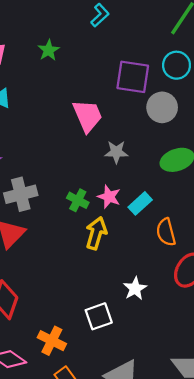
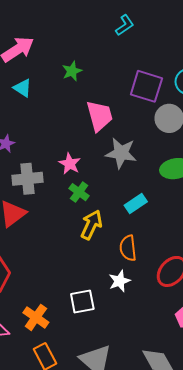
green star: (49, 50) -> (72, 71), moved
gray star: (116, 152) -> (121, 153), size x1.4
pink star: (109, 197) -> (70, 164), moved
orange semicircle: (166, 232) -> (128, 248), moved

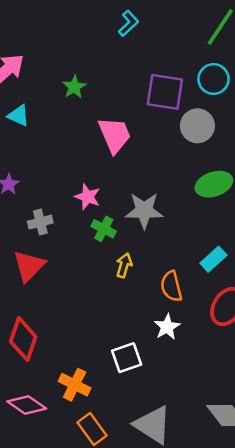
gray star: (121, 153) -> (144, 211), moved
gray cross: (28, 179) -> (40, 222), size x0.7
cyan rectangle: (136, 204) -> (213, 259), moved
yellow arrow: (91, 225) -> (124, 265), size x0.7

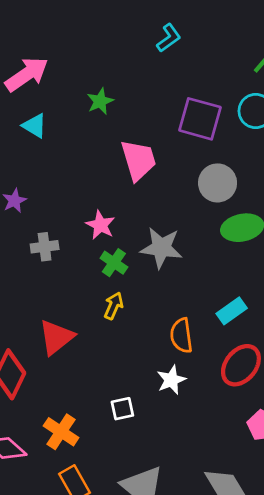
gray circle: (197, 126) -> (218, 183), moved
yellow arrow: (124, 265) -> (114, 306), moved
red triangle: (29, 266) -> (56, 337), moved
white square: (127, 358) -> (122, 409), size x0.7

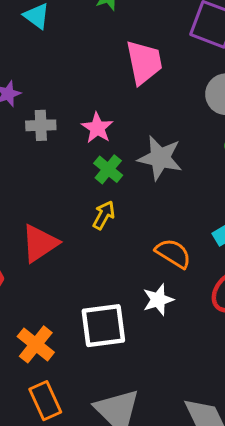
gray cross: (45, 247) -> (41, 125), moved
orange semicircle: (181, 336) -> (173, 253), turned 124
white square: (122, 409) -> (103, 326), size x1.8

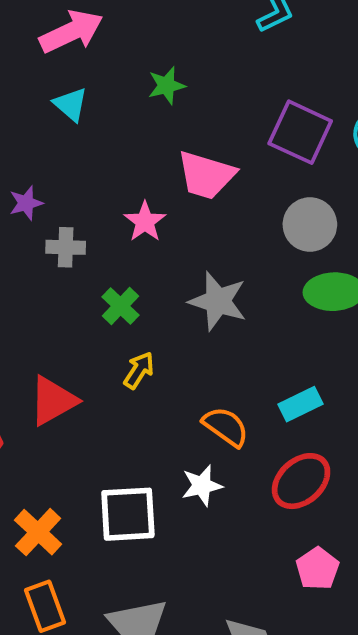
pink trapezoid: (144, 62) -> (206, 175), turned 114
pink star: (97, 128) -> (145, 222), moved
green cross: (108, 169) -> (120, 306), moved

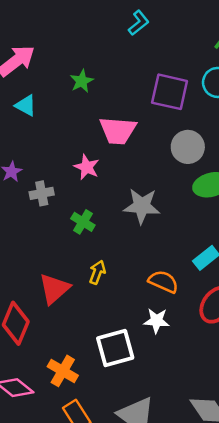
yellow arrow: (139, 370) -> (97, 272), moved
white star: (202, 486) -> (157, 321), turned 30

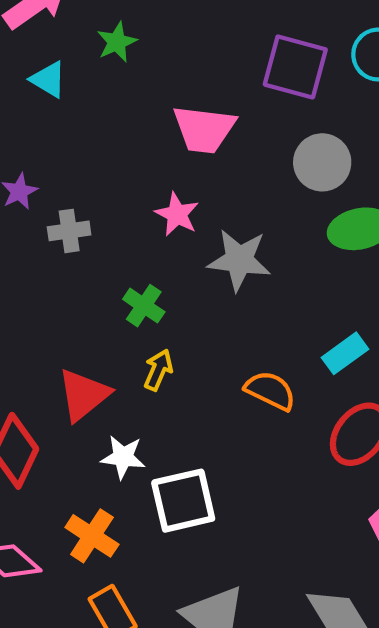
green star: (82, 81) -> (117, 42), moved
pink star: (87, 167) -> (177, 214), moved
green cross: (83, 222) -> (144, 306), moved
white star: (157, 321) -> (123, 457), moved

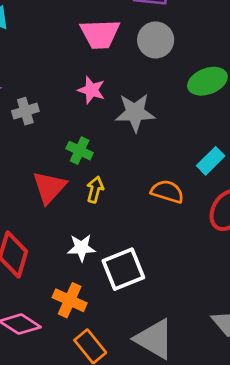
gray circle: (322, 162) -> (156, 40), moved
red triangle: (84, 395) -> (49, 187), moved

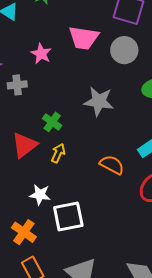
pink star: (91, 90) -> (41, 54), moved

